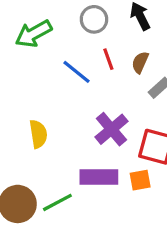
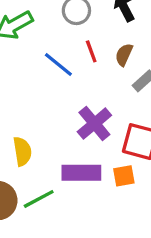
yellow semicircle: (38, 134) -> (22, 151), moved

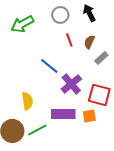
blue line: (58, 65) -> (49, 66), moved

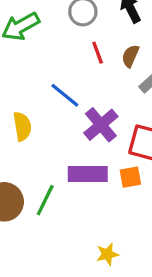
yellow semicircle: (27, 101) -> (22, 126), moved
green line: (37, 130) -> (45, 200), turned -36

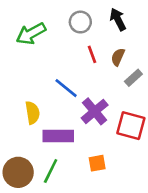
purple rectangle: (88, 174) -> (58, 136), moved
orange square: (130, 177) -> (97, 163), moved

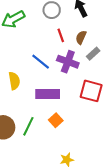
purple cross: (95, 111) -> (68, 62), moved, turned -30
purple rectangle: (58, 136) -> (48, 94), moved
orange square: (97, 163) -> (56, 120), moved, turned -32

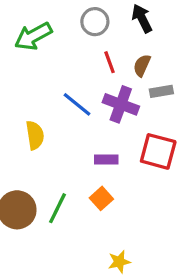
gray rectangle: (93, 54) -> (161, 91), turned 32
purple rectangle: (48, 94) -> (106, 160), moved, size x0.6

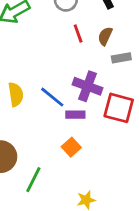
blue line: (77, 104) -> (52, 97), moved
purple cross: (121, 104) -> (88, 86), moved
green line: (58, 208) -> (33, 180), moved

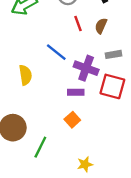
gray rectangle: (121, 58) -> (114, 54), moved
blue line: (52, 97) -> (56, 52), moved

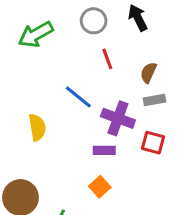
brown semicircle: (101, 26) -> (148, 73), moved
red square: (112, 86) -> (153, 143), size x0.7

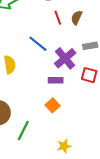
brown semicircle: (148, 73) -> (77, 18), moved
purple cross: (118, 118) -> (65, 58), turned 30

